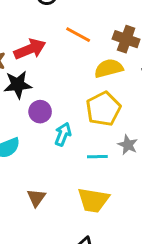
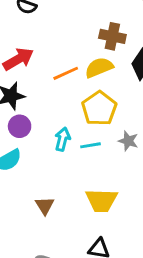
orange line: (78, 35) -> (66, 73), moved, turned -45
purple circle: (40, 112) -> (20, 126), moved
cyan line: (97, 157) -> (90, 145), moved

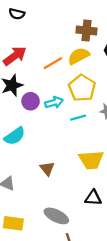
purple circle: (20, 126) -> (31, 101), moved
cyan arrow: (62, 139) -> (54, 103), moved, turned 66

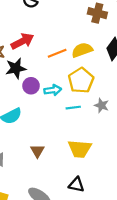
brown cross: (87, 30) -> (97, 13), moved

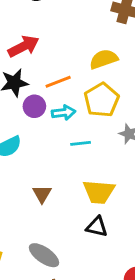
orange line: (57, 53) -> (58, 82), moved
cyan line: (73, 108) -> (81, 143), moved
black triangle: (76, 185) -> (97, 227), moved

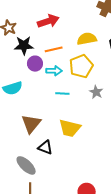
red arrow: (24, 46) -> (48, 21), moved
brown triangle: (42, 194) -> (31, 124), size x1.5
black triangle: (97, 227) -> (45, 147), moved

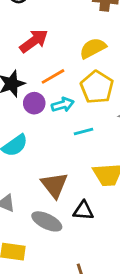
gray ellipse: (26, 165) -> (47, 221), moved

